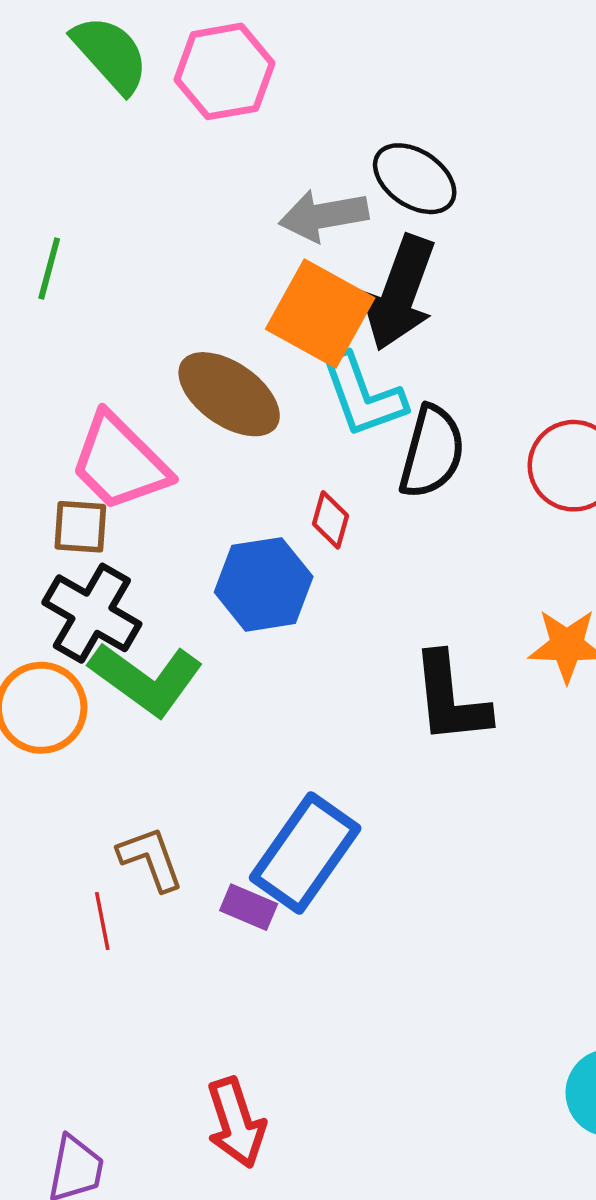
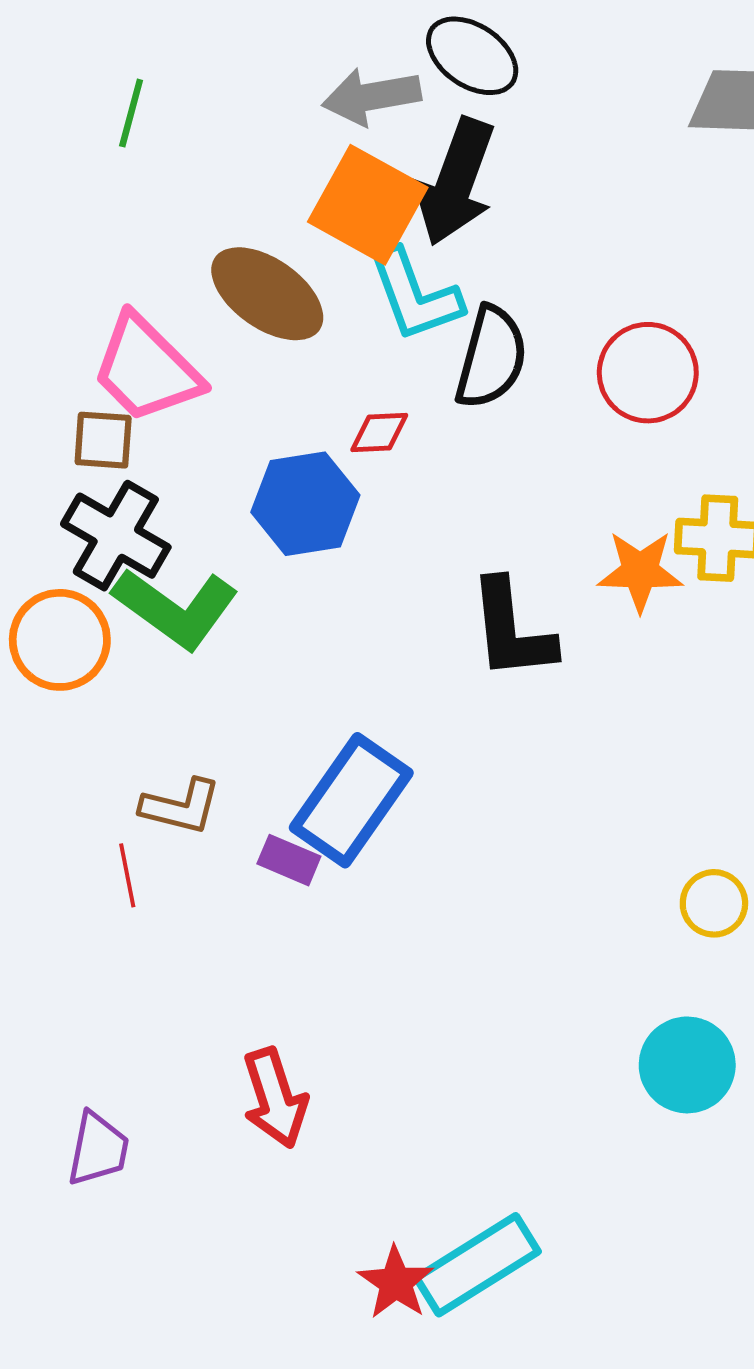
green line: (49, 269) -> (131, 113), moved
red diamond: (330, 520) -> (379, 432), turned 72
brown L-shape: (151, 859) -> (181, 807), turned 124

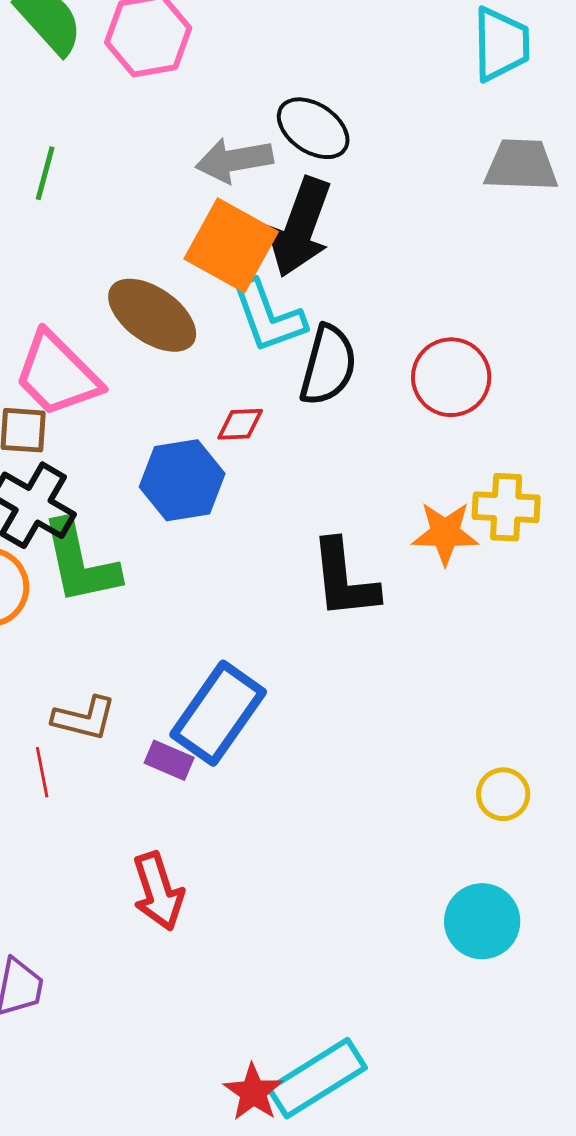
green L-shape: (176, 608) -> (80, 562), turned 42
red arrow: (275, 1098) -> (158, 891), moved

